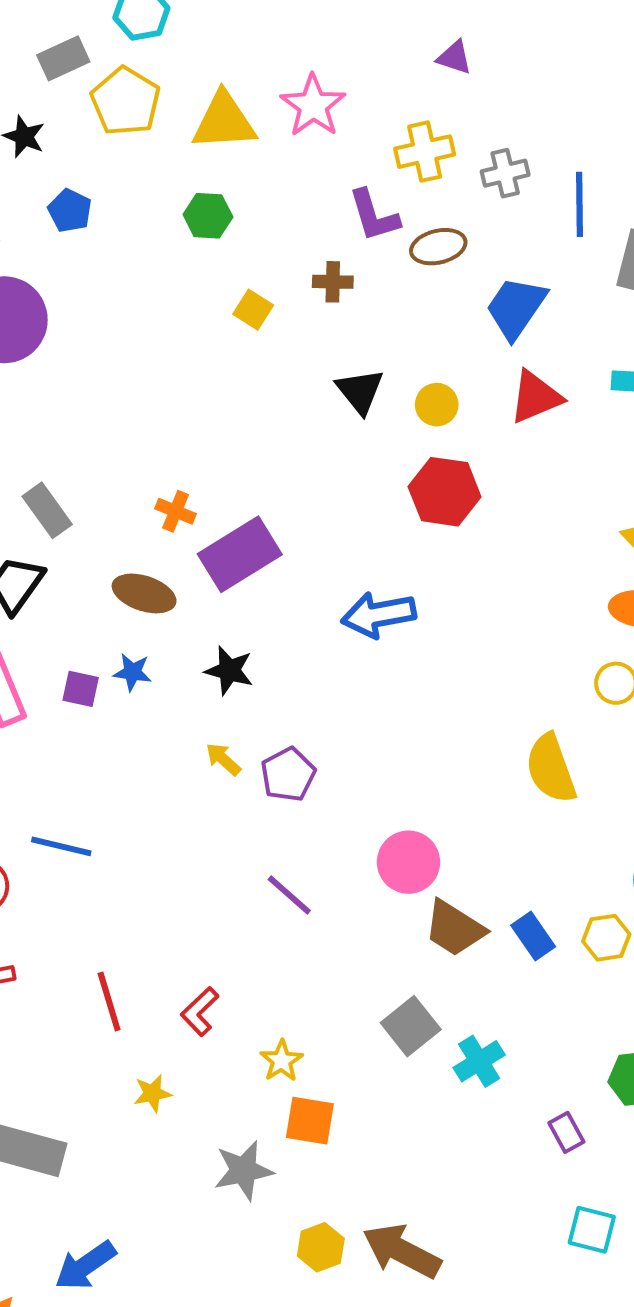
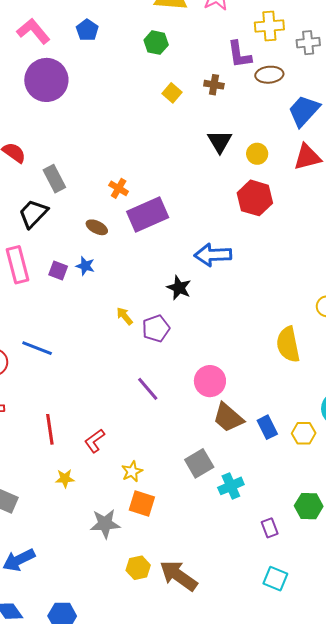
brown ellipse: (144, 593) -> (97, 227), size x0.7
black star: (229, 670) -> (179, 288), moved

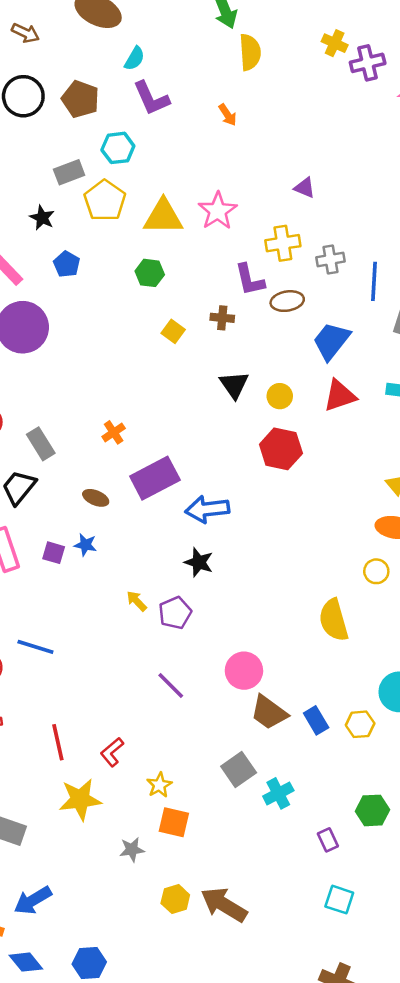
orange cross: (119, 188) -> (114, 432), moved, turned 30
blue arrow: (213, 255) -> (207, 509), moved
yellow star: (65, 478) -> (80, 799), size x1.8
gray star: (105, 524) -> (132, 850), size x0.7

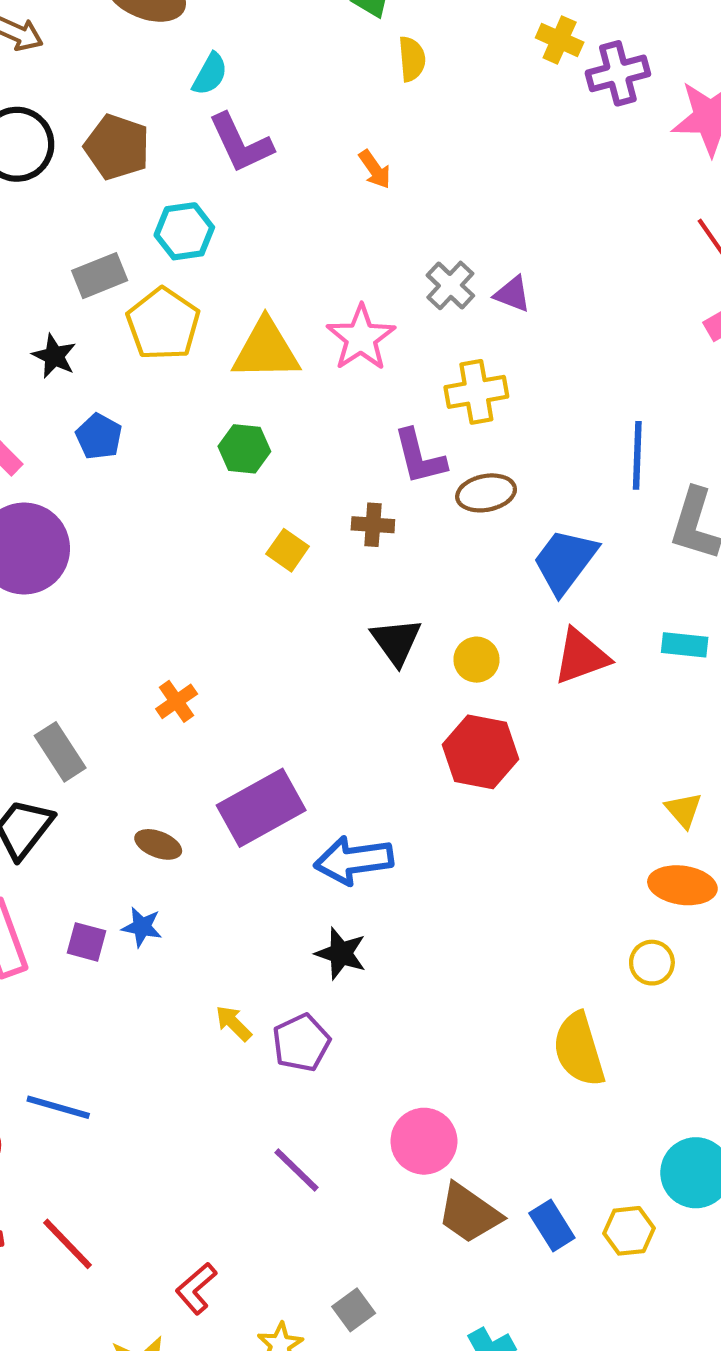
yellow semicircle: (250, 52) -> (412, 59), size x0.7
gray cross: (330, 259) -> (450, 285), moved, turned -36
orange cross: (114, 432) -> (177, 701), moved
red line: (58, 742) -> (67, 1244), moved, turned -30
gray square: (239, 769) -> (354, 1310), moved, size x0.7

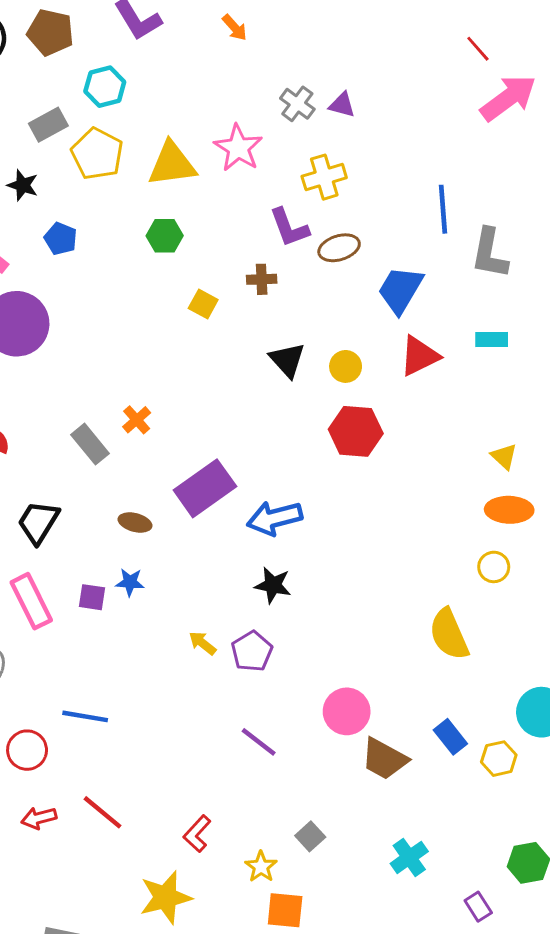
gray rectangle: (60, 752) -> (90, 444), moved
blue rectangle: (552, 1225) -> (450, 737), moved

